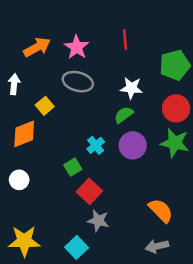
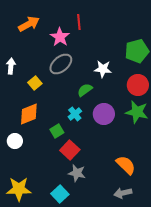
red line: (125, 40) -> (79, 22), moved
orange arrow: (37, 47) -> (29, 24), moved
gray ellipse: (78, 82) -> (61, 64), turned -55
green semicircle: (124, 115) -> (85, 90), moved
orange diamond: (24, 134) -> (29, 114), moved

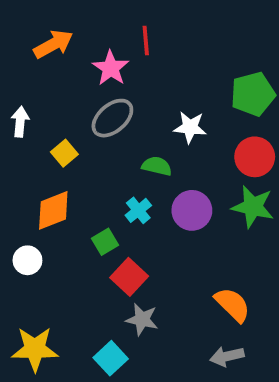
green semicircle: (85, 90) -> (157, 166), turned 49

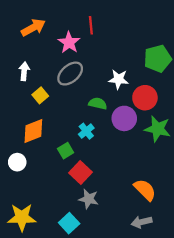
white arrow: (20, 122) -> (24, 71), moved
red circle: (255, 157) -> (145, 98), moved
purple circle: (192, 210) -> (124, 118), moved

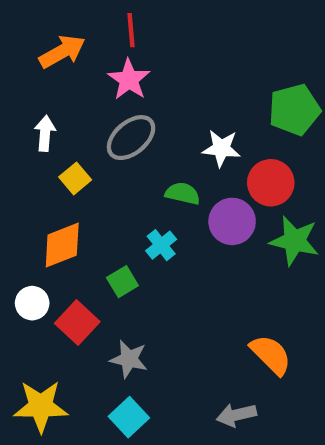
red line: (91, 25) -> (131, 30), moved
red square: (81, 173) -> (77, 322), moved
gray star: (89, 199) -> (129, 359), moved
gray arrow: (141, 222) -> (236, 415), moved

